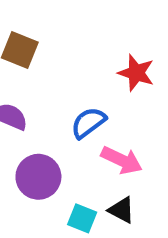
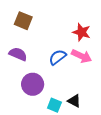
pink arrow: (122, 160) -> (82, 56), moved

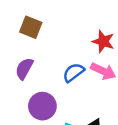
purple semicircle: (18, 54) -> (24, 69), turned -84

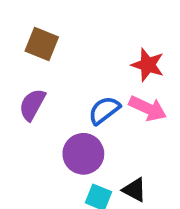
purple circle: (42, 106) -> (83, 154), moved

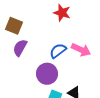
brown square: (42, 44) -> (14, 26), moved
red star: (148, 65) -> (62, 13), moved

